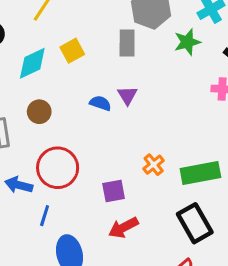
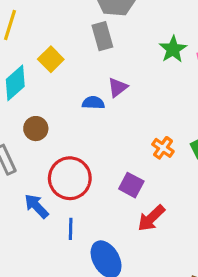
green star: (187, 42) -> (173, 49), moved
purple triangle: (127, 95) -> (118, 87), turned 40
blue arrow: (19, 185) -> (37, 206), turned 48
purple square: (114, 191) -> (131, 185), turned -35

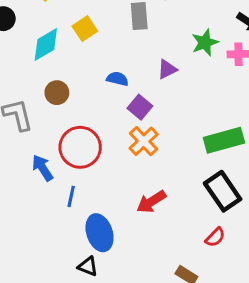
purple triangle: (118, 87) -> (167, 69), moved
orange cross: (163, 148) -> (144, 141), moved, size x1.4
purple square: (131, 185) -> (140, 107), moved

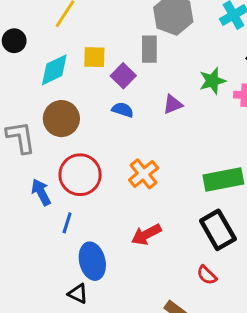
yellow square: (85, 29) -> (94, 57), turned 30
brown circle: (57, 93) -> (61, 119), size x1.5
purple square: (140, 107) -> (123, 76), moved
red semicircle: (215, 237) -> (207, 275), turned 85

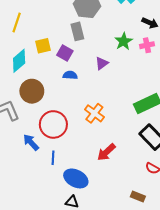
blue ellipse: (92, 261) -> (76, 178), turned -35

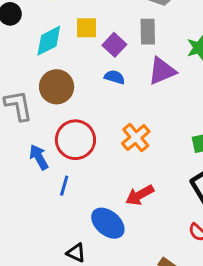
gray rectangle: (77, 31) -> (148, 32), moved
purple triangle: (102, 63) -> (162, 71), size x1.5
blue ellipse: (76, 178) -> (108, 223), moved

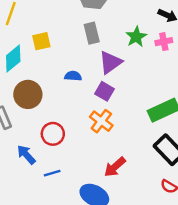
purple square: (114, 45) -> (105, 91), moved
red circle: (75, 140) -> (53, 134), size x0.7
blue line: (64, 186) -> (52, 173), turned 70

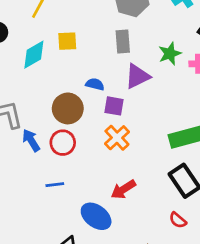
purple square: (105, 91) -> (114, 106), moved, turned -30
brown circle: (28, 94) -> (68, 108), moved
blue arrow: (26, 155) -> (31, 140), moved

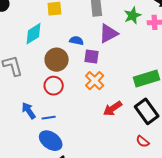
cyan diamond: (34, 55) -> (33, 34), moved
blue arrow: (31, 140) -> (29, 111), moved
red arrow: (123, 189) -> (113, 109), moved
blue ellipse: (96, 216) -> (51, 141), moved

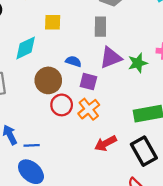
green star: (132, 15) -> (138, 63), moved
red circle: (54, 86) -> (62, 105), moved

